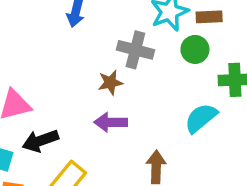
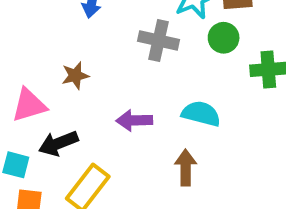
brown star: (110, 83) -> (75, 76), moved
cyan semicircle: (201, 118) -> (201, 114), moved, turned 56

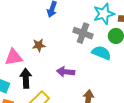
cyan semicircle: (201, 114) -> (101, 53), moved
black arrow: (58, 143) -> (26, 78), turned 102

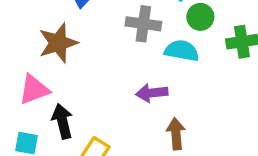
brown star: (39, 45) -> (58, 43), moved, size x1.6
purple arrow: (66, 72) -> (152, 93), moved

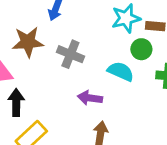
gray cross: (143, 24) -> (70, 54), moved

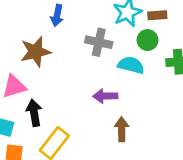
gray cross: (70, 54) -> (99, 42), moved

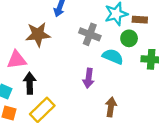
purple arrow: (105, 96) -> (89, 78), turned -90
brown arrow: (122, 129) -> (111, 107), moved

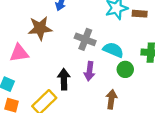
gray cross: (90, 34) -> (85, 39), moved
green circle: (129, 38) -> (125, 69), moved
black arrow: (30, 83) -> (64, 79), moved

